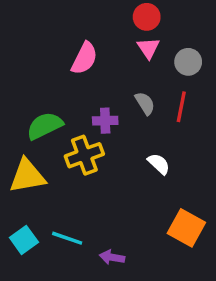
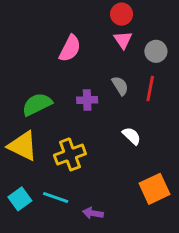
yellow cross: (84, 155) -> (70, 154), moved
yellow triangle: (27, 176) -> (23, 146), turned 36
orange square: (186, 228) -> (154, 189), turned 36

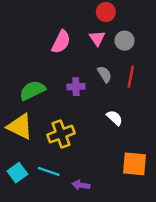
pink triangle: (123, 40) -> (97, 38), moved
gray circle: (156, 51) -> (125, 41), moved
orange square: (154, 189) -> (134, 164), turned 30

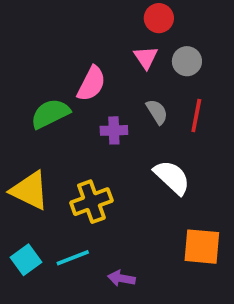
pink semicircle: (61, 42) -> (91, 84), moved
green semicircle: (32, 90) -> (50, 114), moved
white semicircle: (115, 118) -> (172, 177), size x1.5
cyan line: (49, 171) -> (73, 258), turned -40

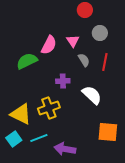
pink triangle: (146, 57) -> (73, 41), moved
purple cross: (114, 130) -> (63, 81), moved
yellow triangle: (30, 190) -> (21, 114), moved
purple arrow: (121, 278) -> (65, 149), size x1.5

